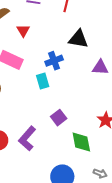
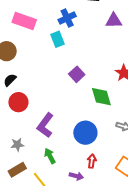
purple L-shape: (27, 138) -> (45, 125), moved

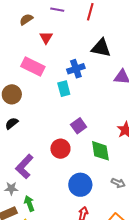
red circle: (18, 102) -> (60, 149), moved
purple L-shape: (45, 125) -> (24, 166), moved
green arrow: (50, 156) -> (29, 203), moved

